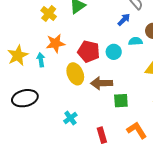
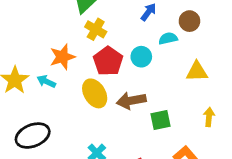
yellow cross: (49, 14) -> (96, 29), moved
red pentagon: (89, 52) -> (108, 61), turned 30
cyan arrow: (41, 60) -> (46, 81), turned -48

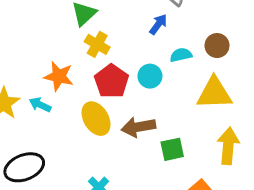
brown circle: (189, 21) -> (217, 46), moved
orange star: (62, 57) -> (59, 76), turned 30
yellow triangle: (197, 71) -> (214, 93), size x1.4
yellow arrow: (209, 117) -> (228, 146), size x1.6

